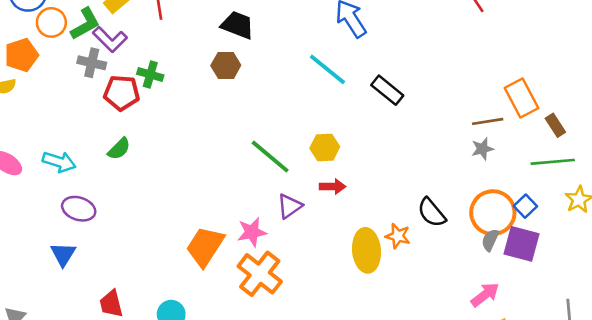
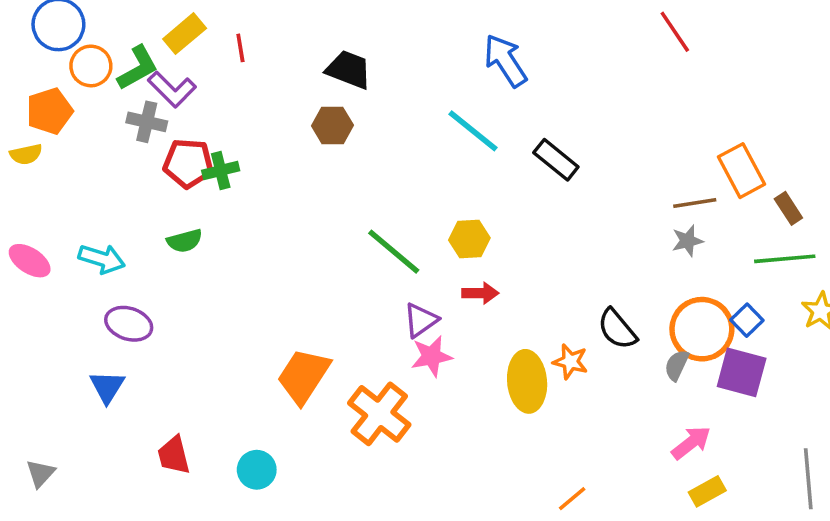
green cross: (150, 75) -> (221, 171), moved, turned -30
green semicircle: (119, 149) -> (185, 241), turned 30
pink star: (252, 232) -> (432, 356), moved
gray semicircle: (490, 240) -> (677, 365), moved

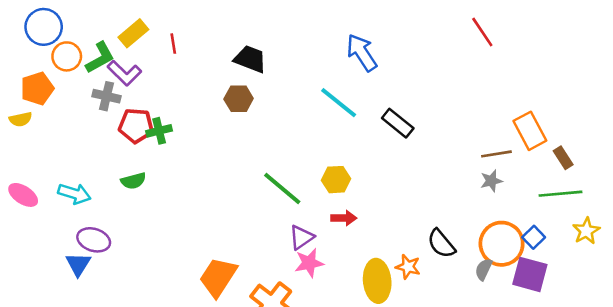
blue triangle: (107, 387) -> (78, 264), moved

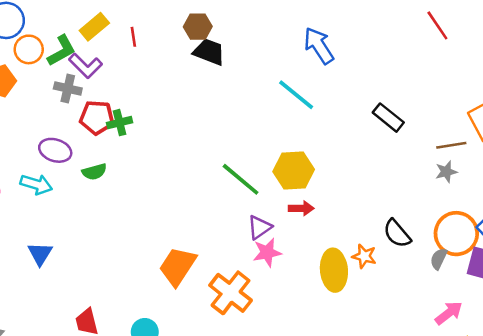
brown hexagon: (239, 99) -> (198, 27), moved
black rectangle: (398, 123) -> (388, 118), moved
yellow hexagon: (336, 180) -> (294, 170), size x1.4
purple ellipse: (94, 240) -> (55, 150), moved

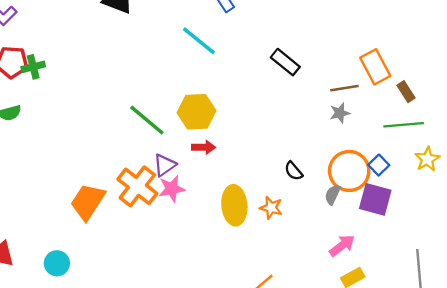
black semicircle: (397, 234) -> (294, 171), size x0.7
orange star: (364, 256) -> (271, 208), moved
orange cross: (231, 293) -> (137, 186), moved

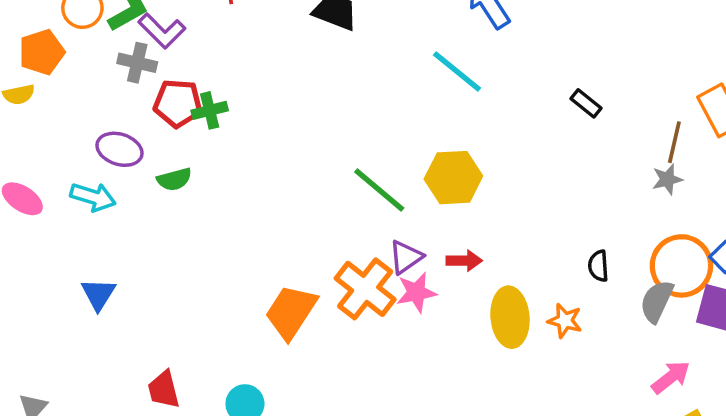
black rectangle: (285, 62) -> (586, 103), size x0.7
brown line: (344, 88) -> (674, 142), turned -68
red arrow: (204, 147) -> (464, 261), moved
black semicircle: (294, 171) -> (598, 266), turned 36
gray semicircle: (333, 195) -> (657, 301), size x1.4

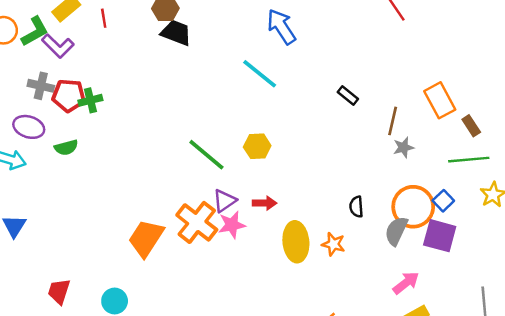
gray cross: (137, 63) -> (41, 86), moved
brown line: (674, 142) -> (393, 121), moved
yellow hexagon: (453, 178) -> (257, 146), size x0.7
red trapezoid: (164, 390) -> (59, 291), turned 32

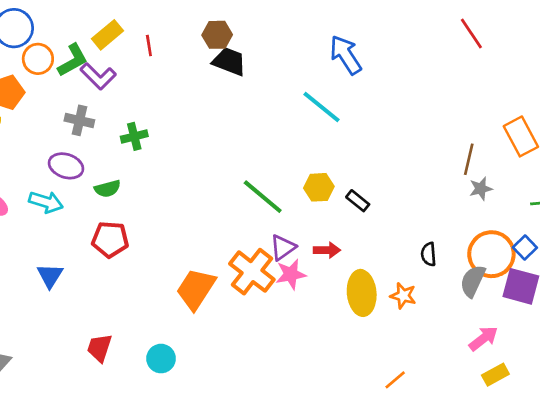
red pentagon: (69, 96) -> (110, 239), moved
black rectangle: (348, 96) -> (358, 201), moved

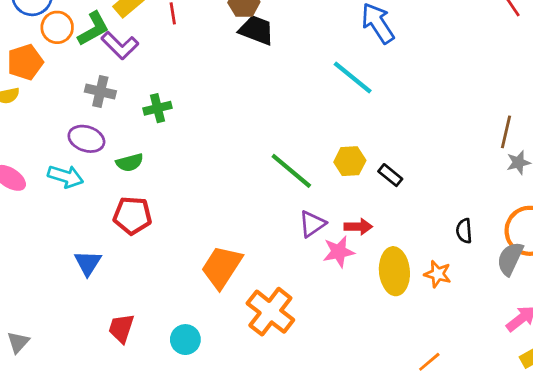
orange cross: (252, 272) -> (270, 312), moved
pink star: (291, 274) -> (339, 252), moved
blue triangle: (50, 276) -> (88, 263), moved

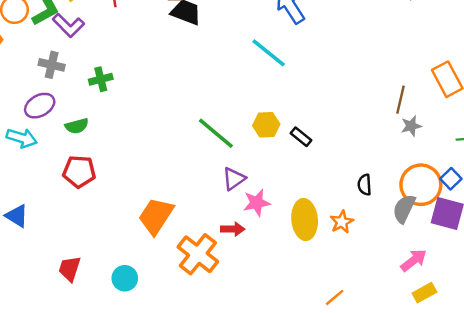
purple ellipse: (86, 139) -> (40, 106), turned -48
red arrow: (358, 227) -> (233, 229), moved
blue triangle: (88, 263) -> (17, 216), moved, turned -30
orange star: (438, 274) -> (342, 222), turned 30

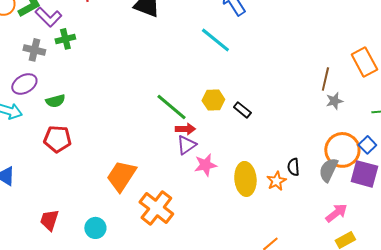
green cross: (101, 79) -> (65, 39), moved
black semicircle: (365, 185) -> (293, 167), moved
red arrow: (233, 229) -> (185, 129), moved

